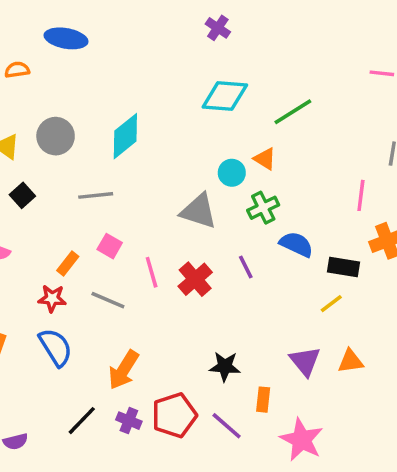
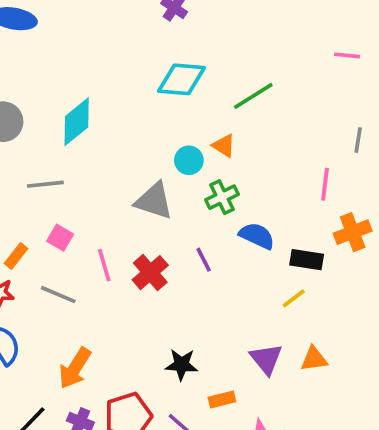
orange rectangle: (263, 400) -> (222, 399), turned 70

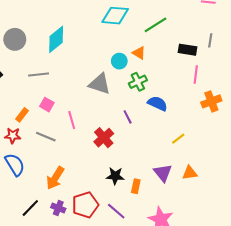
gray line: (358, 140) -> (210, 40), moved
black rectangle: (307, 260) -> (188, 50), moved
red cross: (150, 273) -> (104, 138), moved
orange rectangle: (222, 399) -> (136, 186), moved, turned -64

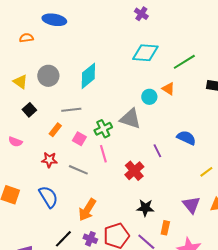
green cross: (138, 82) -> (103, 129), moved
orange rectangle: (22, 115) -> (55, 130), moved
red star: (13, 136) -> (49, 160), moved
orange rectangle: (136, 186) -> (165, 228), moved

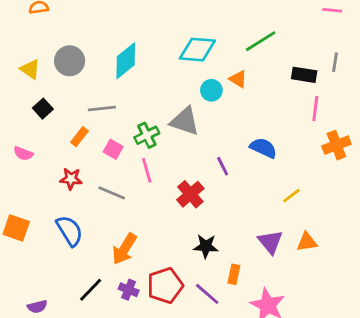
cyan diamond: (145, 53) -> (197, 50), moved

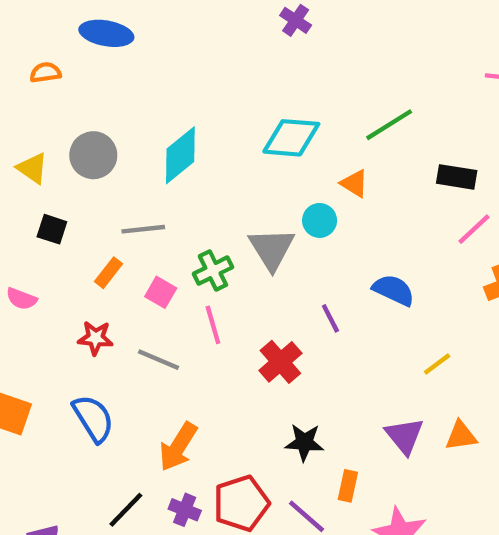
cyan circle: (211, 90) -> (320, 220), moved
black square: (43, 109) -> (52, 229), turned -30
pink line: (315, 109) -> (474, 229), turned 40
gray triangle: (185, 121) -> (272, 249), turned 40

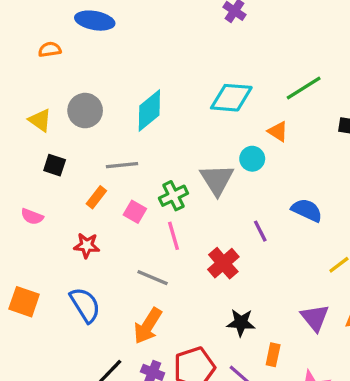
gray line: (159, 360) -> (153, 278), moved

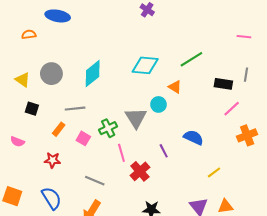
pink line: (173, 236) -> (121, 153), moved

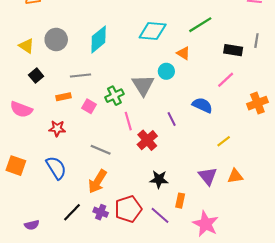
black square: (32, 109) -> (36, 76), turned 32
pink line: (232, 109) -> (226, 80), moved
orange rectangle: (59, 129) -> (64, 97), turned 40
pink semicircle: (17, 142) -> (21, 109), size x1.5

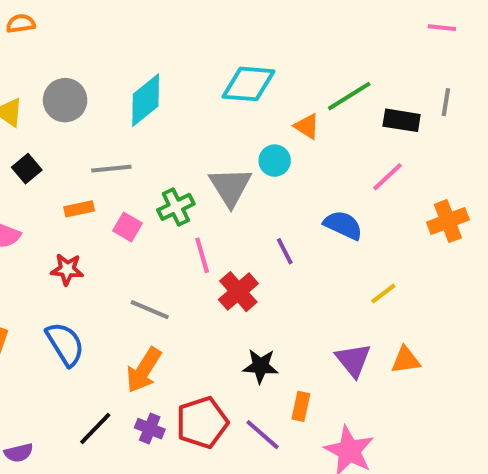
green line: (200, 25) -> (349, 96), moved

